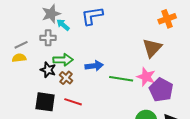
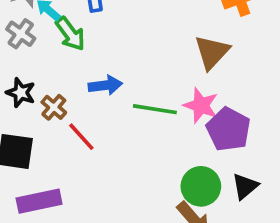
gray cross: (48, 38) -> (21, 34), turned 35
green arrow: (63, 60) -> (70, 34), moved, turned 54
red line: (73, 102) -> (81, 137), moved, turned 30

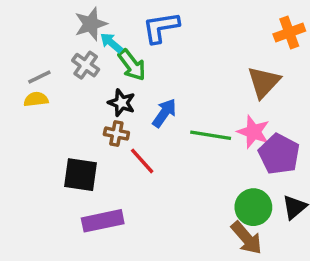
blue arrow: (105, 85) -> (164, 113), turned -48
black star: (21, 93) -> (122, 103), moved
brown cross: (54, 107) -> (116, 134), turned -30

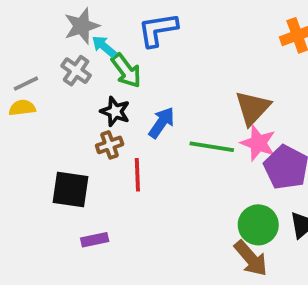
brown triangle: (264, 82) -> (253, 108), moved
brown cross: (116, 134) -> (110, 145), turned -30
red line: (142, 161) -> (137, 175), turned 40
purple rectangle: (103, 221) -> (95, 240), size x0.6

